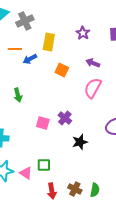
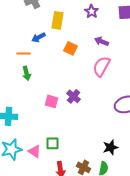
orange line: (15, 49) -> (24, 53), moved
black star: (80, 142) -> (110, 147), moved

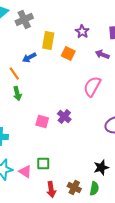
purple arrow: (102, 41) -> (102, 54), moved
orange square: (70, 48) -> (68, 54), moved
orange line: (24, 53) -> (14, 74), turned 56

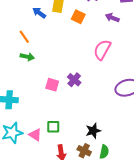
blue arrow: (29, 58) -> (39, 13), moved, turned 64
green arrow: (17, 94) -> (27, 57), turned -64
black star: (101, 168) -> (93, 131), moved

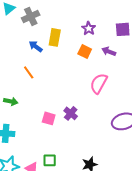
orange square: (78, 17) -> (85, 51), moved
orange line: (24, 37) -> (29, 72), moved
green arrow: (27, 57) -> (11, 101), moved

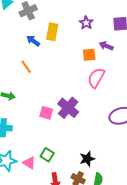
orange square: (85, 51) -> (89, 55), moved, turned -32
purple cross: (71, 113) -> (68, 108), size x1.5
green square: (50, 160) -> (47, 155), turned 32

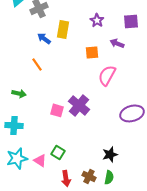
orange square: (89, 55) -> (92, 52), moved
black star: (87, 159) -> (110, 154), moved

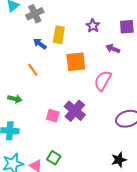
orange square: (92, 52) -> (76, 62), moved, size x1.5
black star: (110, 154) -> (119, 160), moved

